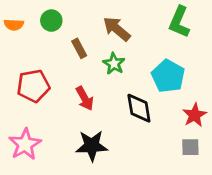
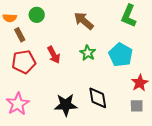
brown rectangle: (79, 48) -> (20, 35), moved
green star: (114, 64) -> (88, 53), moved
red arrow: (85, 98) -> (54, 55), moved
black diamond: (139, 108) -> (98, 98), moved

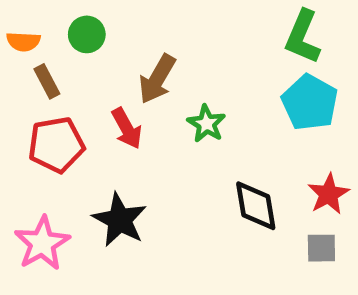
brown arrow: (84, 21) -> (157, 79), moved, turned -100
cyan pentagon: (121, 55) -> (310, 103), moved
black diamond: (98, 98) -> (256, 206), moved
black star: (66, 105) -> (120, 220), moved, turned 30

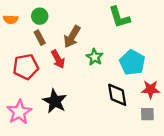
green L-shape: (303, 37) -> (119, 17), moved, turned -40
brown rectangle: (47, 81) -> (40, 38), moved
cyan pentagon: (310, 103) -> (132, 62), moved
red star: (329, 194) -> (151, 89), turned 30

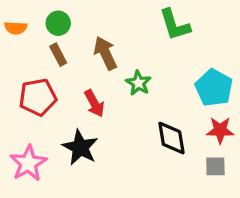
brown arrow: (72, 37) -> (105, 53), turned 125
red arrow: (58, 59) -> (94, 103), moved
cyan pentagon: (132, 62) -> (214, 88), moved

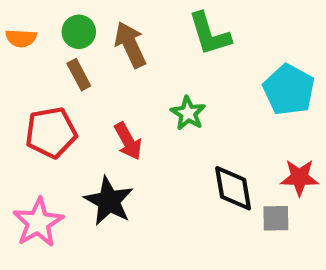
green L-shape: (175, 25) -> (209, 34), moved
brown arrow: (105, 53) -> (130, 45), moved
cyan pentagon: (214, 88) -> (289, 90), moved
gray square: (215, 166) -> (276, 218), moved

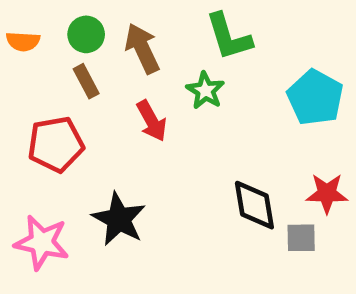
green star: (188, 113) -> (205, 91), moved
red arrow: (128, 141) -> (152, 121), moved
pink star: (38, 222) -> (42, 242), turned -30

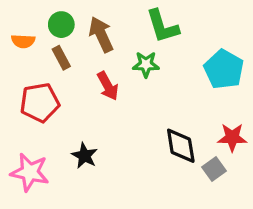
orange semicircle: (23, 41) -> (23, 41), moved
green star: (205, 91) -> (146, 64), turned -30
black star: (119, 219) -> (85, 156), size x0.7
gray square: (301, 238) -> (214, 169), turned -35

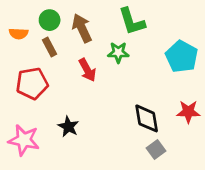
gray square: (214, 169) -> (156, 149), moved

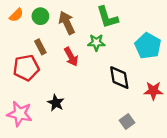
orange semicircle: (19, 34) -> (16, 15), moved, turned -48
brown rectangle: (50, 47) -> (40, 47), moved
black diamond: (147, 118) -> (119, 78), moved

